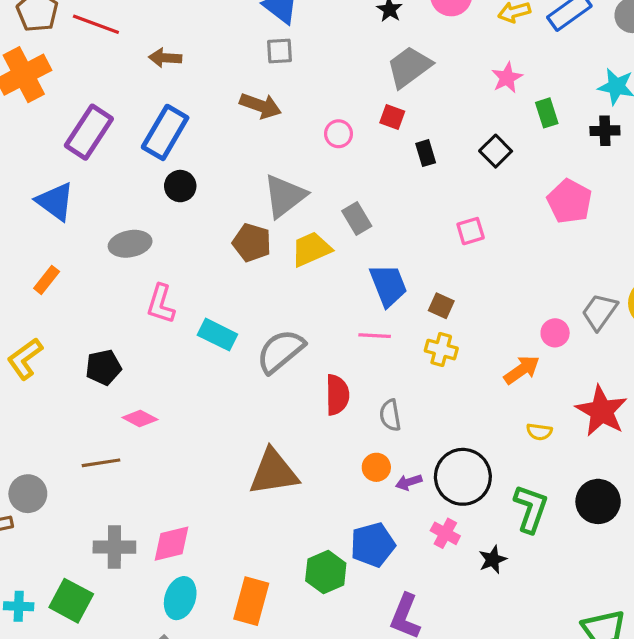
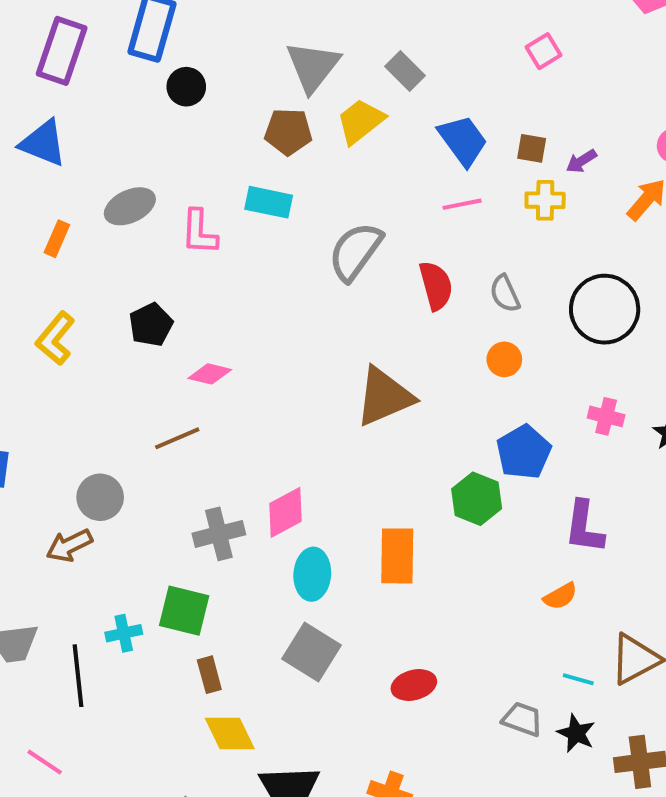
gray ellipse: (130, 244) -> (130, 206), moved
cyan rectangle: (217, 335) -> (269, 202), moved
black circle: (463, 477) -> (605, 309), moved
purple arrow: (409, 482) -> (581, 161), moved

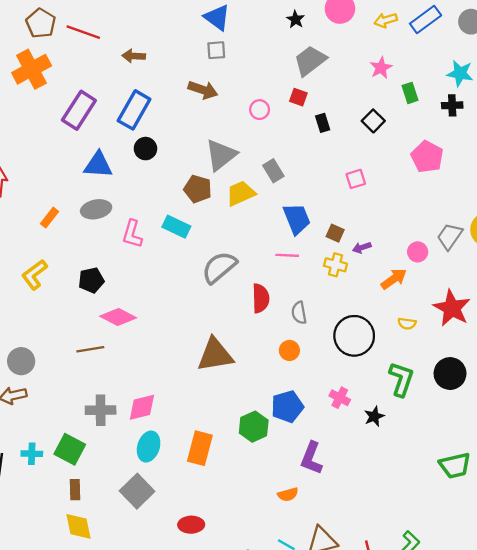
blue triangle: (43, 143) -> (98, 165), moved, turned -32
pink diamond: (210, 374) -> (118, 317), size x1.4
gray circle: (100, 497) -> (21, 361), moved

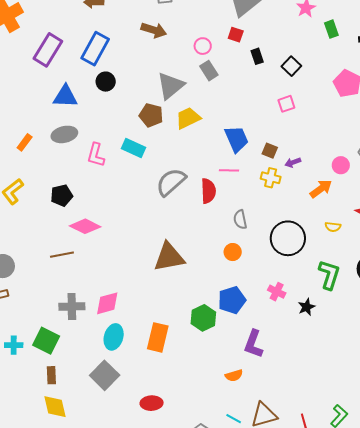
black square: (373, 121) -> (291, 66), moved
gray rectangle: (273, 171) -> (209, 71), moved
red semicircle: (261, 298) -> (208, 191), moved

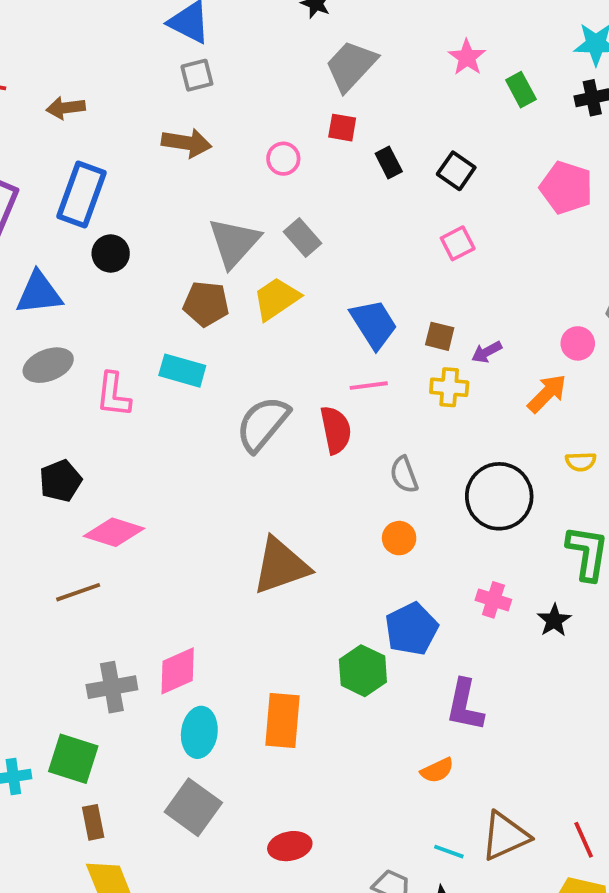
gray rectangle: (209, 71) -> (302, 238), moved

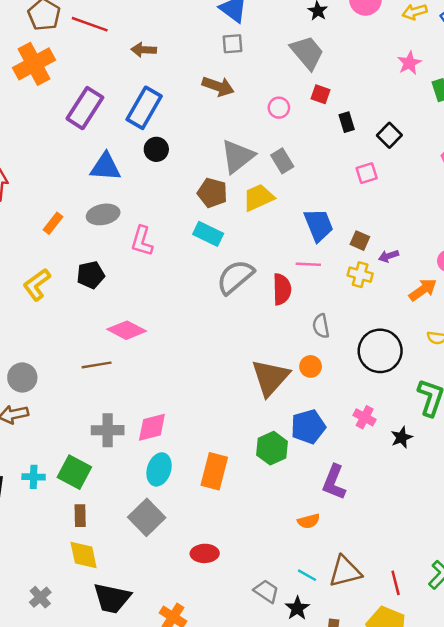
gray trapezoid: (351, 66) -> (307, 53), moved, turned 87
pink square: (458, 243) -> (367, 173), moved
cyan rectangle: (182, 371) -> (208, 234), moved
black pentagon: (60, 481) -> (91, 275), moved
brown triangle: (281, 566) -> (270, 378), moved, turned -39

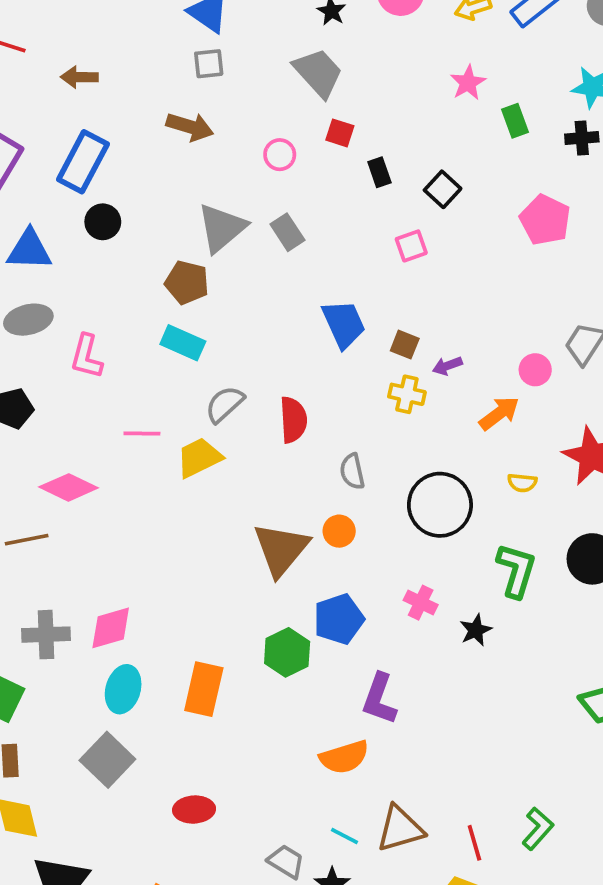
yellow trapezoid: (258, 197) -> (199, 458), moved
pink line: (308, 264) -> (142, 434), moved
gray semicircle: (235, 277) -> (225, 404), size x0.7
orange semicircle: (309, 521) -> (344, 757), size x1.5

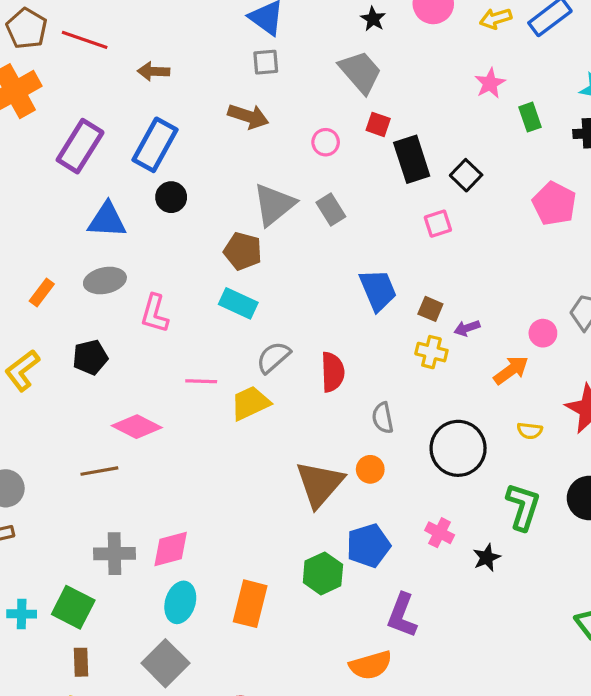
black rectangle: (379, 172) -> (412, 159), size x1.8

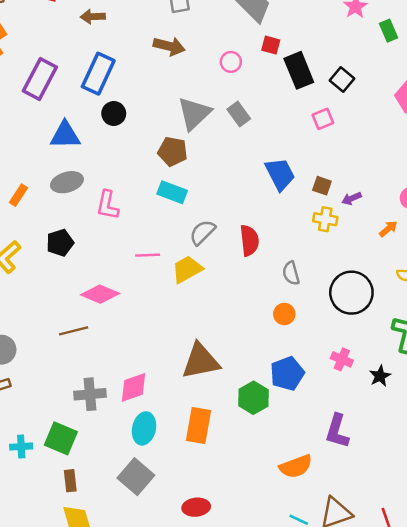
orange arrow: (511, 370) -> (388, 229), size x0.7
brown triangle: (320, 484) -> (201, 361), moved, turned 42
purple L-shape: (402, 615) -> (337, 431), moved

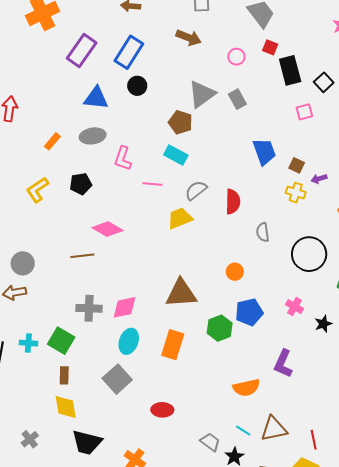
pink line: (148, 255) -> (152, 184), moved
orange circle: (284, 314) -> (235, 272), moved

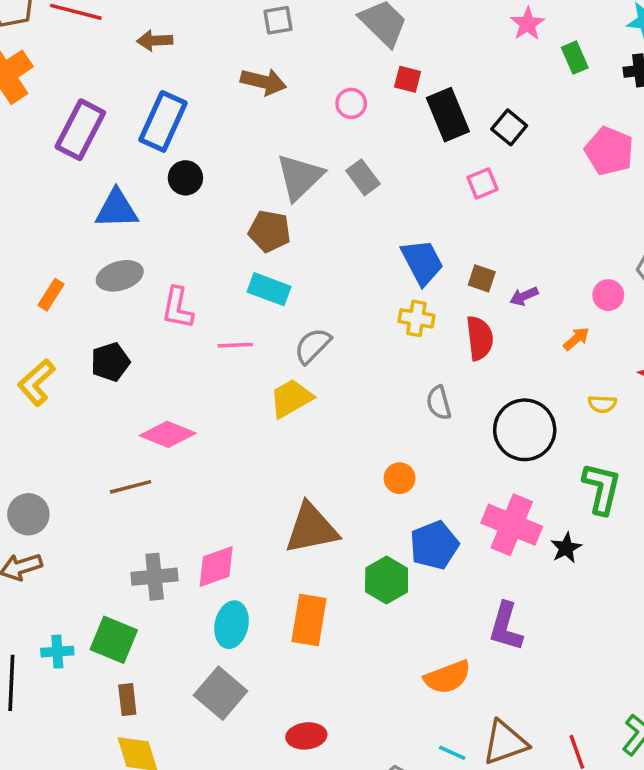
yellow cross: (296, 193) -> (416, 318), moved
red semicircle: (233, 202) -> (480, 338), moved
pink cross: (294, 307) -> (512, 525), size x1.8

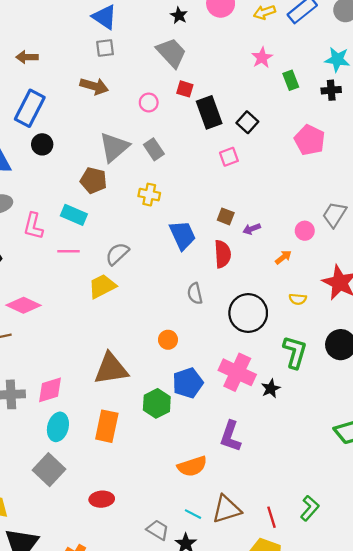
blue trapezoid: (422, 262) -> (183, 235), moved
cyan rectangle: (269, 289) -> (74, 215), moved
yellow cross: (416, 318) -> (149, 195), moved

